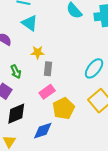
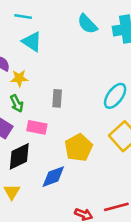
yellow star: (38, 52) -> (19, 78), moved
pink rectangle: (47, 92) -> (37, 127), moved, turned 49

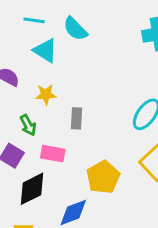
cyan semicircle: (87, 24) -> (75, 29), moved
yellow star: (19, 78) -> (46, 95), moved

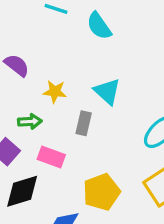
cyan triangle: (45, 50) -> (107, 91), moved
green arrow: (28, 125) -> (30, 121), turned -75

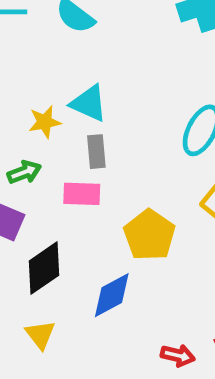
cyan triangle: (107, 91) -> (89, 103), moved
pink rectangle: (51, 157) -> (82, 194), moved

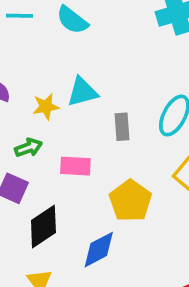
cyan triangle: (89, 103) -> (82, 92), turned -40
gray rectangle: (96, 152) -> (122, 127), moved

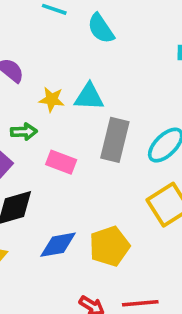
gray rectangle: (122, 127) -> (115, 140), size x1.6
yellow pentagon: (130, 201) -> (109, 246), moved

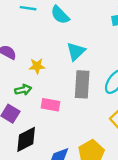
cyan triangle: (89, 97) -> (76, 51), moved, turned -36

